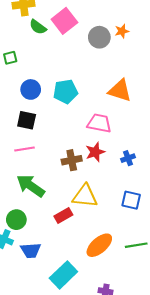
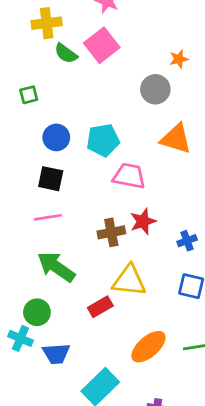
gray circle: (99, 37) -> (155, 89), moved
pink trapezoid: (99, 123) -> (129, 176), moved
blue cross: (128, 158) -> (187, 241), moved

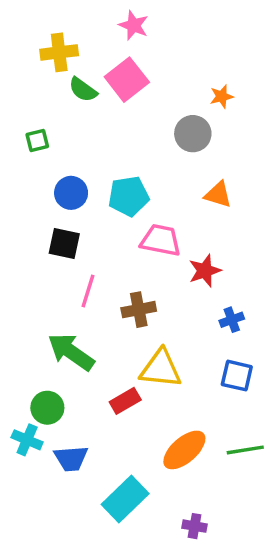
orange triangle: (176, 139) -> (218, 195), size x0.7
pink line: (48, 217) -> (88, 291), moved, turned -64
red star: (143, 221) -> (205, 271), moved

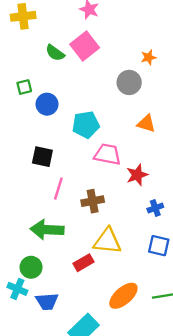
yellow cross: (59, 52) -> (23, 16), moved
blue circle: (71, 193) -> (47, 104), moved
green arrow: (71, 352) -> (47, 230), turned -32

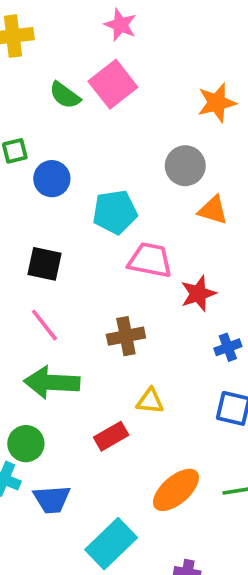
orange star: (149, 57) -> (217, 103), size x1.5
gray circle: (129, 82) -> (185, 166), moved
pink line: (58, 189) -> (44, 325), moved, turned -55
yellow triangle: (107, 241) -> (150, 401), size x0.6

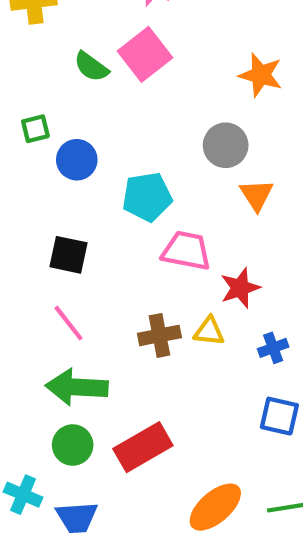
orange star: (217, 103) -> (261, 75), turned 30
orange triangle: (213, 210) -> (257, 195), turned 40
yellow triangle: (150, 401) -> (209, 331), moved
red rectangle: (111, 436) -> (143, 447), size x1.5
green circle: (26, 444) -> (73, 445), moved

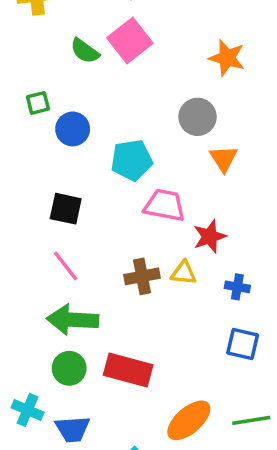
blue cross: (273, 348) -> (237, 287), turned 30
red rectangle: (143, 447) -> (128, 370), turned 45

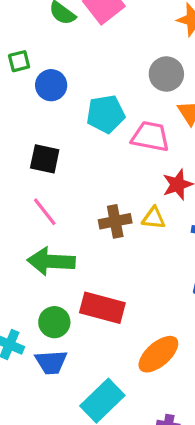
pink trapezoid: (165, 205) -> (150, 136), moved
green circle: (69, 368) -> (54, 322), moved

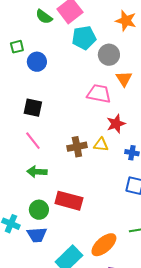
cyan pentagon: (106, 114) -> (84, 38), moved
green arrow: (51, 261) -> (37, 172), size x0.7
orange ellipse: (158, 354) -> (104, 245), moved

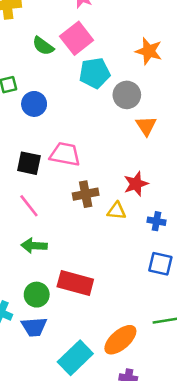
pink trapezoid: (99, 94) -> (65, 154), moved
brown cross: (77, 147) -> (86, 194), moved

